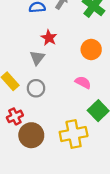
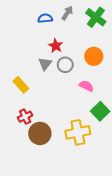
gray circle: (36, 88) -> (65, 65), moved

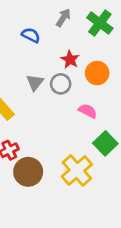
blue semicircle: (45, 18) -> (31, 35), moved, turned 32
red star: (56, 46) -> (70, 60), moved
yellow cross: (78, 132) -> (77, 170), turned -30

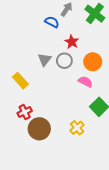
blue semicircle: (31, 35) -> (52, 22), moved
orange circle: (97, 73) -> (93, 62), moved
yellow cross: (77, 170) -> (77, 128), size x0.6

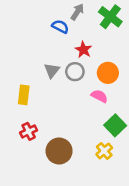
yellow rectangle: (20, 81) -> (24, 95), turned 49
yellow cross: (77, 128) -> (104, 151), moved
brown circle: (39, 129) -> (59, 151), moved

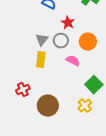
yellow rectangle: (24, 95) -> (41, 60), moved
pink semicircle: (99, 96) -> (73, 61), moved

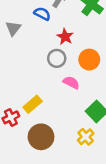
gray triangle: (42, 40) -> (13, 28), moved
yellow rectangle: (41, 60) -> (33, 104), moved, turned 42

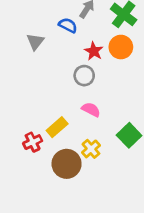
orange circle: (89, 60) -> (121, 47), moved
pink semicircle: (71, 82) -> (91, 110), moved
yellow cross: (86, 137) -> (91, 149), moved

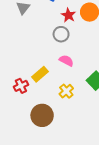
brown circle: (67, 164) -> (42, 115), moved

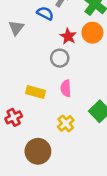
pink semicircle: (66, 61) -> (66, 88), turned -120
yellow rectangle: (40, 74) -> (36, 92), moved, turned 56

